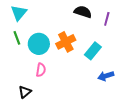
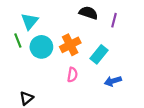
cyan triangle: (19, 13) -> (30, 21), moved
pink semicircle: (41, 70) -> (72, 75), moved

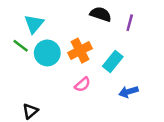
green line: (18, 41) -> (21, 46), turned -32
pink semicircle: (72, 75) -> (82, 84), turned 40

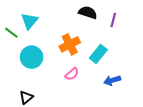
green line: (21, 46) -> (11, 33), moved
cyan circle: (47, 53) -> (32, 57), moved

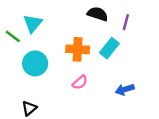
orange cross: (70, 44) -> (78, 49), turned 30
cyan rectangle: (98, 54) -> (109, 48), moved

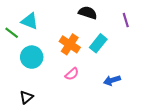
purple line: (126, 22) -> (126, 20), moved, turned -32
cyan triangle: (33, 23) -> (30, 21), turned -48
orange cross: (78, 49) -> (70, 44), turned 30

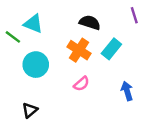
black semicircle: (88, 13) -> (90, 22), moved
purple line: (126, 20) -> (134, 15), moved
blue arrow: (112, 80) -> (127, 91), turned 91

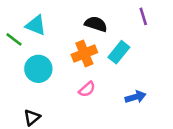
orange cross: (79, 50) -> (84, 53), turned 35
blue arrow: (127, 91) -> (136, 97), turned 90

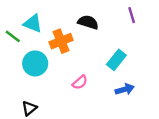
cyan rectangle: (119, 52) -> (116, 60), moved
orange cross: (84, 53) -> (61, 41), moved

